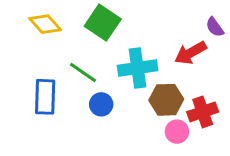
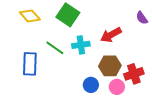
red arrow: (191, 53) -> (111, 35), moved
cyan cross: (138, 68) -> (81, 45), moved, size x0.7
blue circle: (101, 104) -> (91, 85), moved

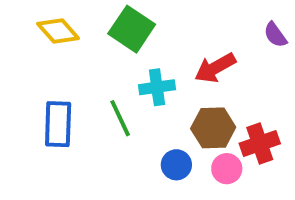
green line: (55, 48) -> (120, 118), moved, turned 30

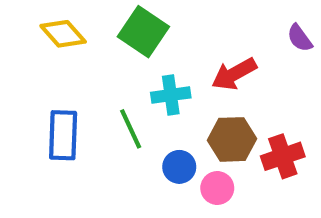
blue circle: (176, 165) -> (179, 167), moved
pink circle: (227, 169) -> (217, 188), moved

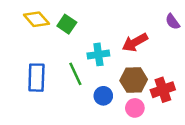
green square: (143, 32) -> (67, 24), moved, size x0.7
pink circle: (217, 188) -> (135, 108), moved

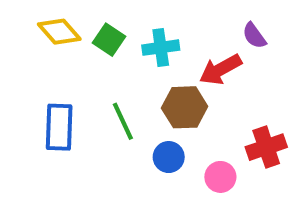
purple semicircle: (173, 22) -> (254, 36), moved
cyan cross: (98, 54) -> (161, 48), moved
brown hexagon: (134, 80) -> (185, 107), moved

